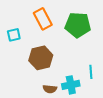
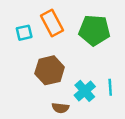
cyan square: (14, 35) -> (24, 33), moved
cyan cross: (71, 85) -> (85, 91), moved, turned -30

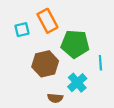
green pentagon: (94, 30) -> (75, 44), moved
cyan line: (110, 87) -> (100, 63), moved

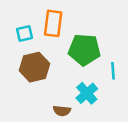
orange rectangle: (47, 21) -> (53, 23), turned 35
brown hexagon: (45, 64) -> (34, 67), moved

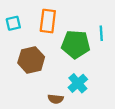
cyan square: (24, 33) -> (13, 23), moved
cyan line: (113, 71) -> (101, 33), moved

